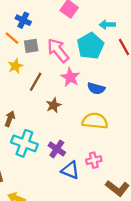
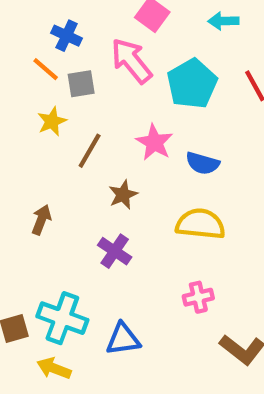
cyan arrow: (107, 25) -> (223, 21), moved
pink arrow: (58, 50) -> (131, 61), moved
cyan cross: (24, 143) -> (62, 318), moved
purple cross: (57, 149) -> (115, 251), moved
blue triangle: (70, 170) -> (123, 339), moved, turned -30

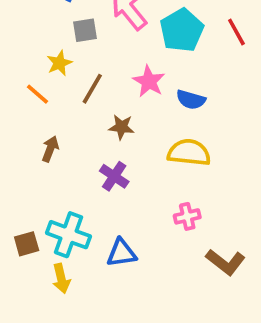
orange line: (46, 69) -> (37, 94), moved
brown star: (123, 195) -> (121, 127), turned 30
yellow arrow: (54, 368) -> (61, 278), turned -124

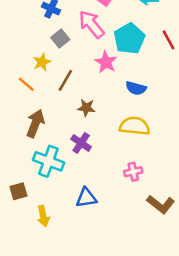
gray square: (85, 30) -> (60, 39), turned -30
pink star: (149, 81) -> (106, 62), moved
brown arrow: (50, 149) -> (35, 123), size x1.5
cyan cross: (69, 235) -> (48, 161), moved

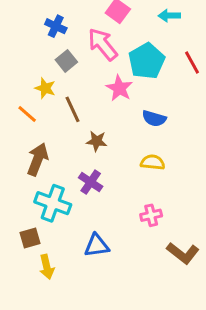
yellow star: (42, 62) -> (45, 88), turned -30
brown line: (65, 80) -> (72, 109), turned -55
yellow semicircle: (135, 126) -> (153, 162), size x0.7
brown square: (18, 191) -> (30, 238), moved

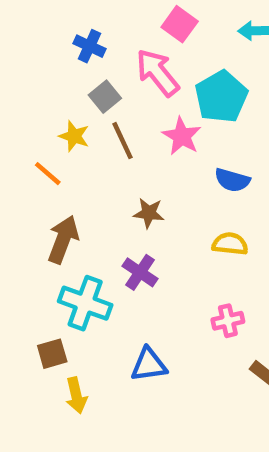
brown line: (72, 109) -> (122, 141), moved

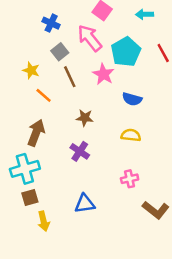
yellow star: (74, 136) -> (31, 70), moved
orange line: (48, 174) -> (44, 95), moved
cyan cross: (85, 303) -> (25, 169), moved, turned -36

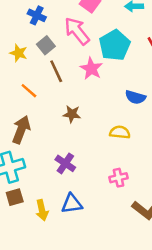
yellow star: (31, 70) -> (19, 53), moved
blue semicircle: (132, 99) -> (135, 97), moved
purple cross: (80, 151) -> (65, 163), moved
yellow arrow: (44, 221) -> (42, 210), moved

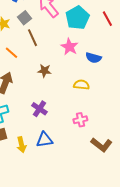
pink star: (91, 69) -> (69, 47), moved

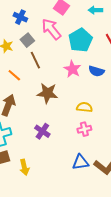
blue semicircle: (93, 58) -> (96, 71), moved
brown star: (44, 71) -> (47, 93), size x1.5
pink cross: (80, 120) -> (84, 129), moved
blue triangle: (44, 140) -> (80, 162), moved

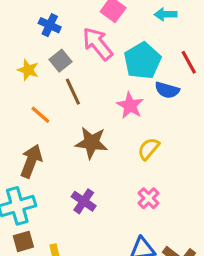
blue semicircle: (96, 71) -> (167, 90), moved
yellow semicircle: (84, 107) -> (149, 149), moved, turned -56
pink cross: (84, 129) -> (149, 198), turned -32

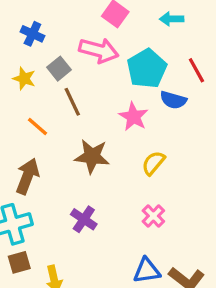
blue cross: (50, 25) -> (32, 34), moved
pink arrow: (98, 44) -> (99, 50), turned 144

